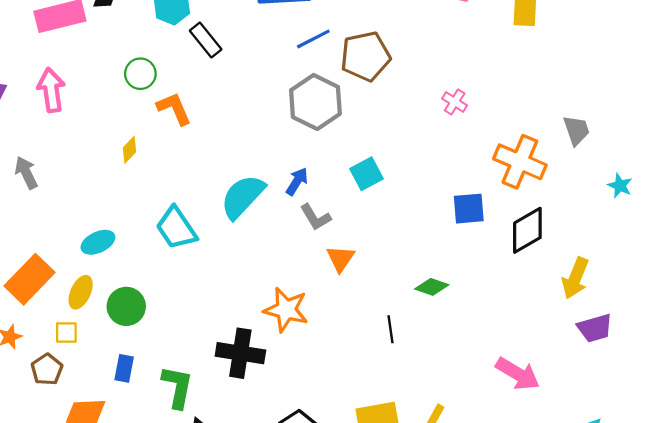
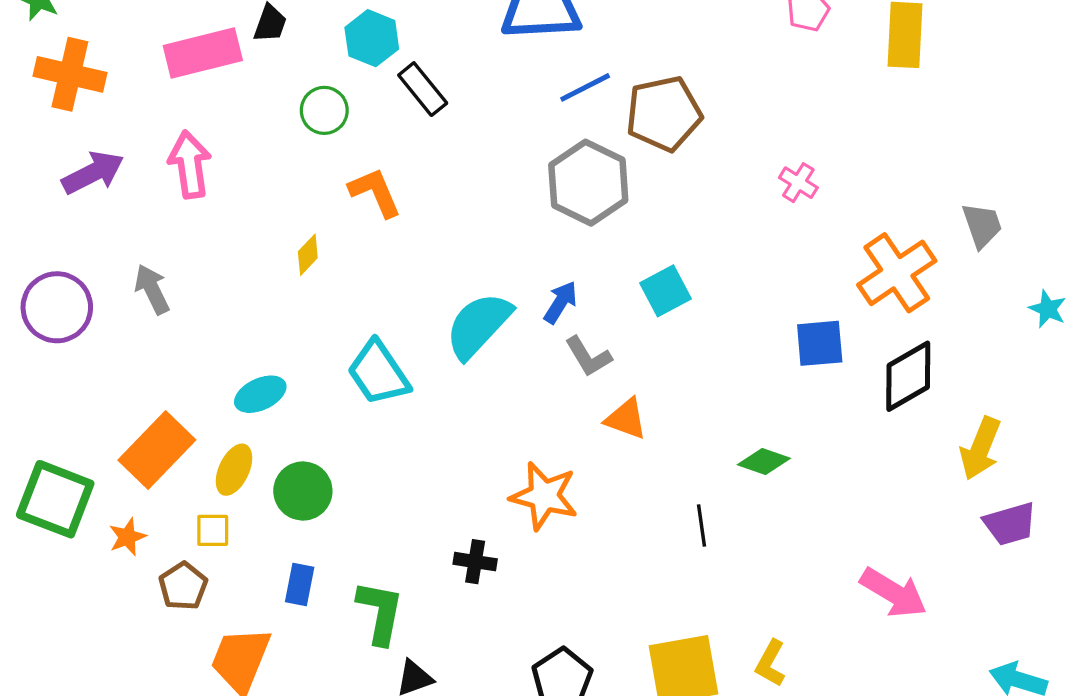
green circle: (140, 74) -> (324, 110), moved
orange cross: (520, 162) -> (897, 273), turned 33
orange triangle: (340, 259) -> (626, 419), turned -44
black cross: (240, 353) -> (475, 562), size x0.6

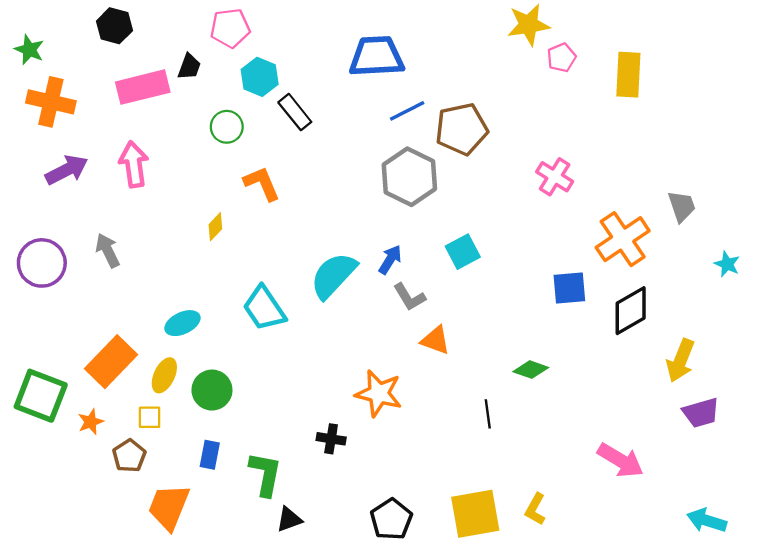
pink cross: (798, 183) -> (555, 177), size x1.4

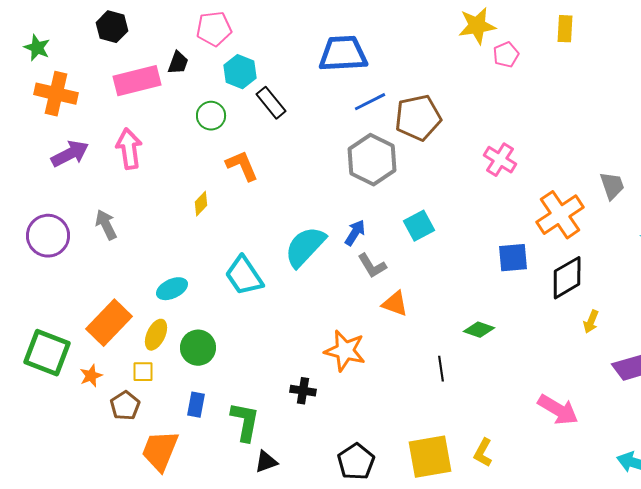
yellow rectangle: (628, 75) -> (565, 29), moved, size x0.7
yellow arrow: (681, 361) -> (591, 322), moved, size x0.6

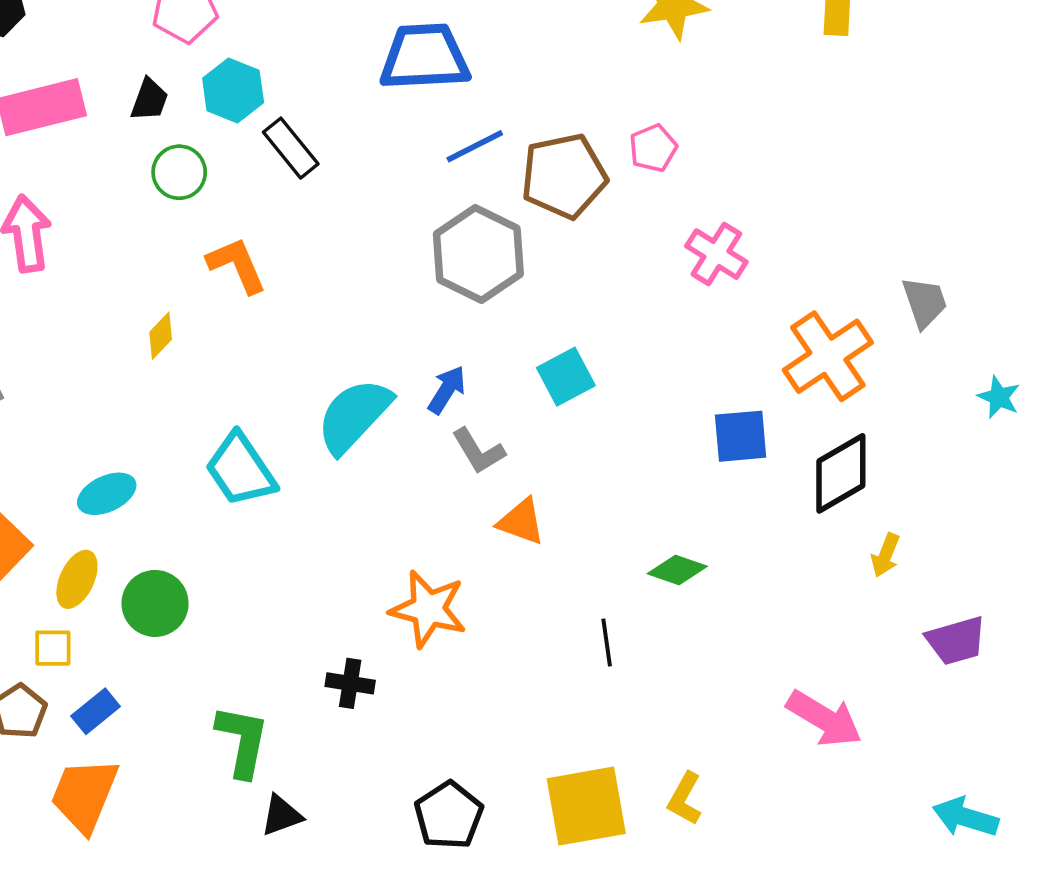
pink pentagon: (506, 55) -> (653, 148), moved
black trapezoid: (178, 63) -> (149, 100), moved
blue rectangle: (196, 405) -> (96, 711), moved, turned 40

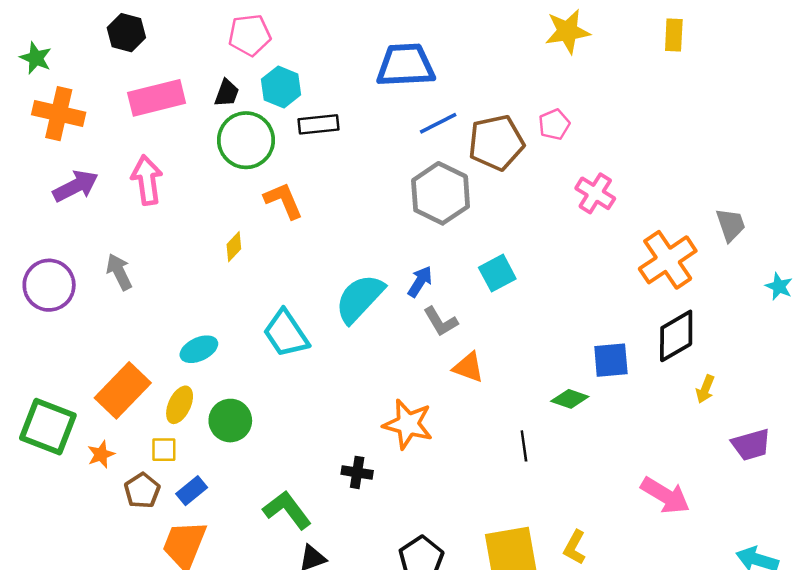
black rectangle: (291, 148) -> (319, 124), turned -57
green circle: (179, 172) -> (246, 140), size x1.6
blue square: (741, 436) -> (611, 360), moved
green L-shape: (242, 741) -> (287, 510), turned -48

